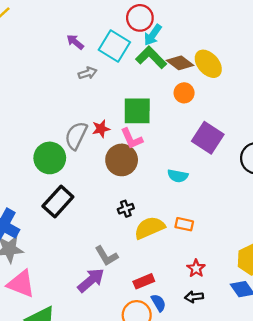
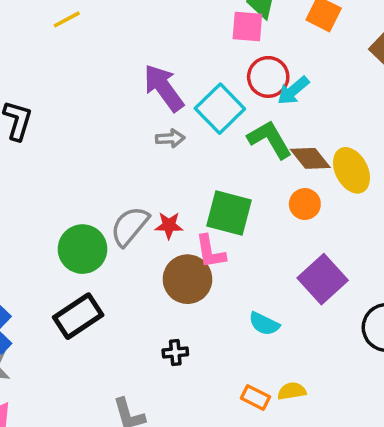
cyan arrow: (153, 35) -> (293, 91), moved
purple arrow: (75, 42) -> (164, 88), size x1.8
yellow semicircle: (150, 228) -> (292, 391), moved, size x0.6

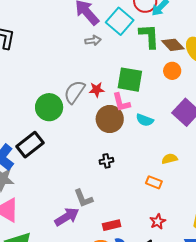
green L-shape: (270, 139) -> (149, 36), turned 32
black rectangle: (78, 316) -> (30, 145), moved
cyan semicircle: (264, 324) -> (145, 120), moved
yellow semicircle: (292, 391) -> (170, 159), moved

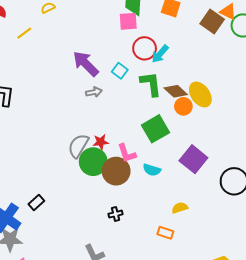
cyan square: (120, 21) -> (120, 71), size x0.6
orange circle: (172, 71) -> (183, 106), moved
green square: (130, 80) -> (156, 129), moved, turned -36
green circle: (49, 107) -> (93, 162), moved
black rectangle: (30, 145) -> (36, 203), size x0.6

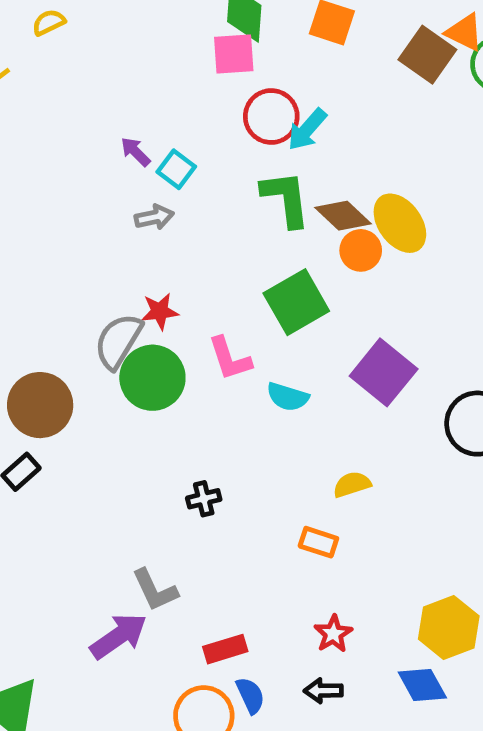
purple arrow: (86, 64) -> (136, 152), size x0.5
cyan square: (120, 71) -> (176, 169), moved
red star: (101, 142) -> (160, 311), moved
brown circle: (116, 171) -> (40, 405), moved

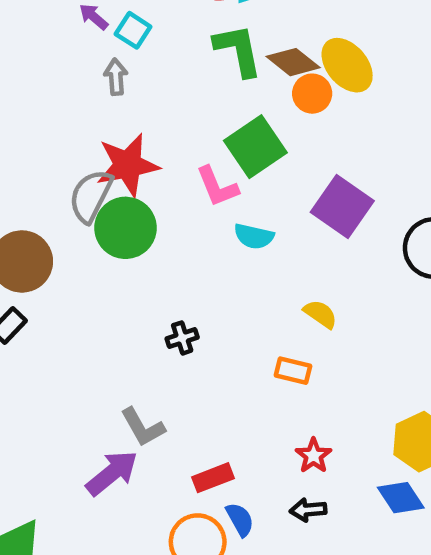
gray arrow: (154, 217) -> (116, 77), turned -78
red star: (160, 311) -> (128, 165), size x1.8
pink L-shape: (230, 359) -> (217, 187), moved
yellow semicircle: (352, 484) -> (320, 314), turned 57

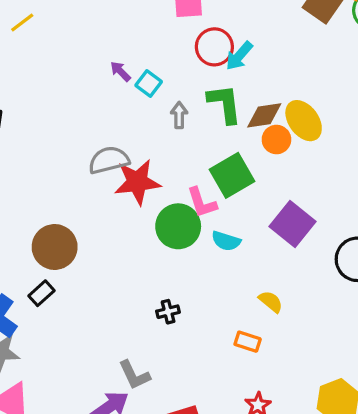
brown diamond: (293, 62) -> (264, 115), turned -51
gray arrow: (116, 77) -> (179, 115), moved
gray semicircle: (91, 196) -> (109, 160), moved, turned 45
green circle: (126, 228) -> (178, 226), moved

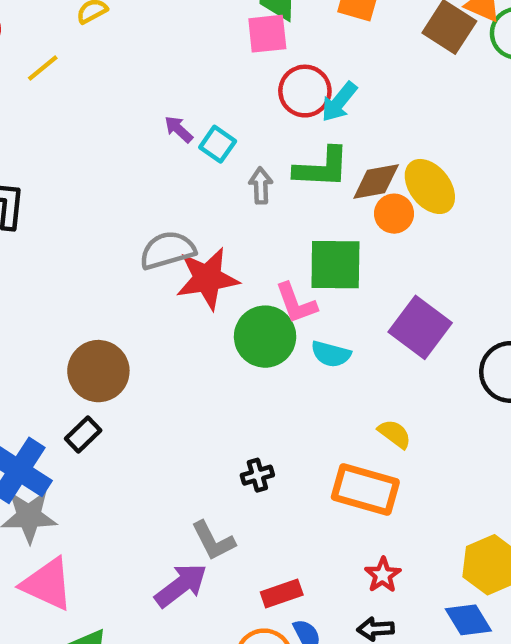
green L-shape: (225, 104) -> (322, 168), turned 102
green square: (232, 175) -> (335, 265), turned 33
black cross: (168, 312) -> (257, 475), moved
orange rectangle: (248, 342) -> (365, 489), size x1.8

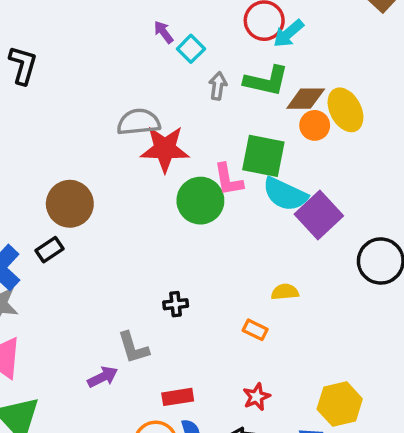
cyan semicircle: (331, 354) -> (285, 194), moved, size x1.5
yellow semicircle: (395, 434) -> (285, 292), turned -52
orange rectangle: (365, 489) -> (255, 330), size x0.5
purple arrow: (181, 585) -> (103, 377), size x0.7

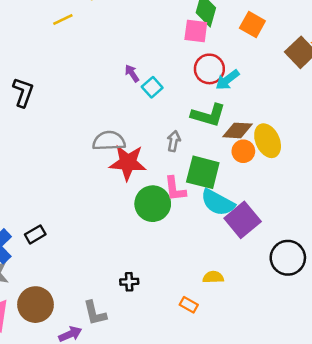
gray arrow: (218, 86) -> (174, 141), moved
brown circle: (70, 204) -> (36, 305), moved

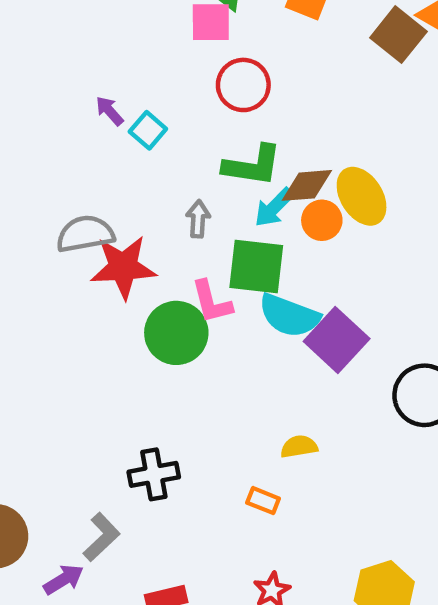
cyan arrow: (227, 80) -> (274, 207), moved
black cross: (129, 282) -> (154, 474), size x1.5
gray L-shape: (95, 313) -> (101, 537), turned -112

